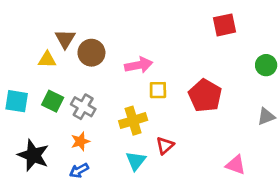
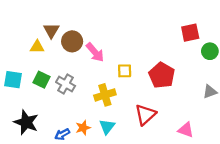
red square: (225, 25) -> (190, 33), moved
pink arrow: (139, 65) -> (95, 52), moved, turned 60
orange star: (80, 141) -> (83, 128), moved
red triangle: (165, 146) -> (145, 115), moved, size x1.5

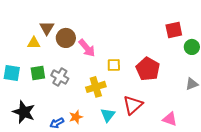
green square: (41, 80) -> (38, 73), turned -35
cyan triangle: (107, 127) -> (108, 115), moved

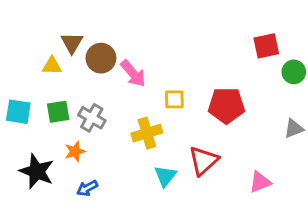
red pentagon: (148, 69) -> (226, 106), turned -30
orange star: (76, 117) -> (75, 151), moved
pink triangle: (170, 119) -> (260, 182), turned -42

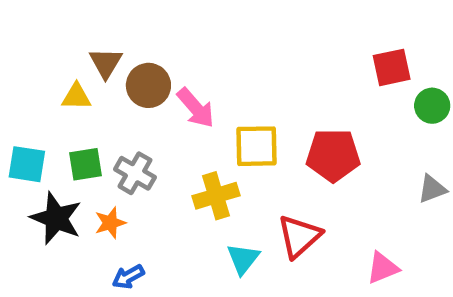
yellow square: (174, 99) -> (257, 146), size x1.5
black star: (37, 171) -> (56, 218), moved

